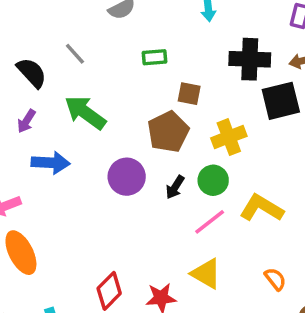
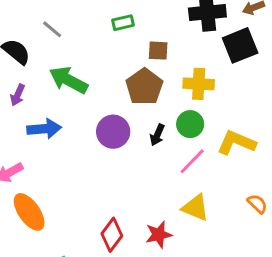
yellow cross: (229, 137) -> (199, 84), turned 32

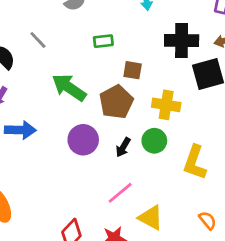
green arrow: (69, 80) -> (69, 88), moved
yellow L-shape: (236, 143) -> (195, 162), turned -100
pink line: (192, 161) -> (120, 193), moved

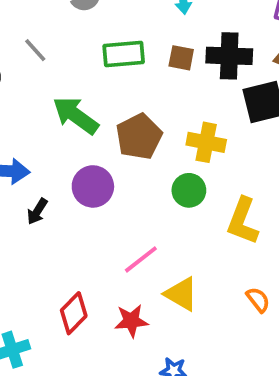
green rectangle: (103, 41) -> (124, 54), size x1.5
brown square: (133, 70) -> (181, 58), moved
black arrow: (123, 147) -> (37, 211), moved

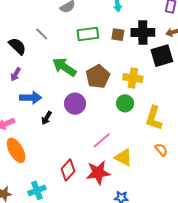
orange semicircle: (258, 300) -> (161, 150), moved
red star: (131, 321) -> (98, 173), size x1.4

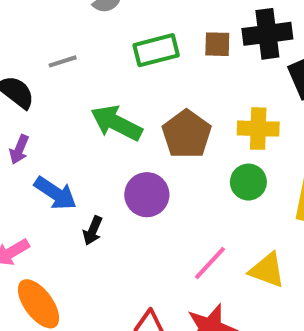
gray line: (42, 34) -> (63, 61), turned -56
blue arrow: (31, 98) -> (55, 193), turned 40
yellow triangle: (123, 157) -> (267, 270), moved

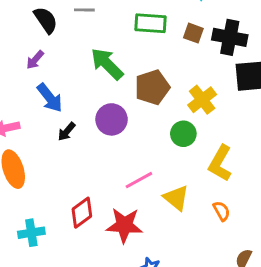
yellow cross: (258, 129) -> (202, 100), turned 32

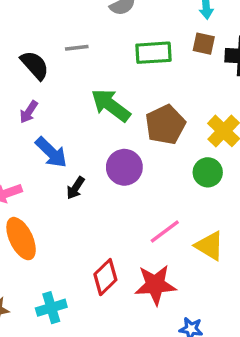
brown square: (193, 33) -> (204, 44), moved

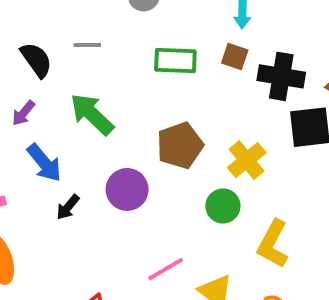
green arrow: (111, 105) -> (92, 114), moved

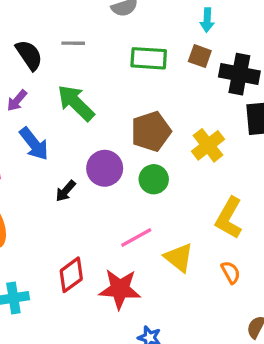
green circle: (223, 206) -> (154, 179), moved
black arrow: (68, 207) -> (66, 191), moved

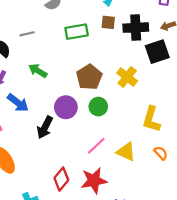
green arrow: (76, 103) -> (38, 71), size x0.7
black arrow: (66, 191) -> (45, 127), size x1.5

